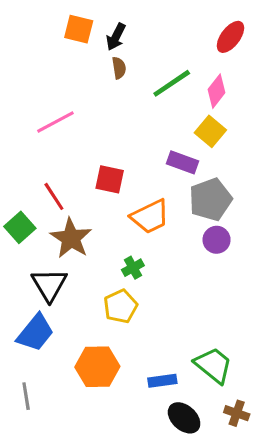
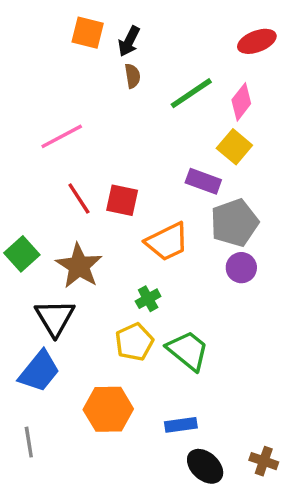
red ellipse: (230, 37) -> (257, 41), turned 32
red line: (54, 196) -> (79, 199), moved
green trapezoid: (213, 365) -> (188, 351), moved

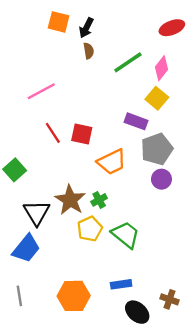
brown star: (79, 266) -> (70, 200), moved
orange hexagon: (108, 409) -> (74, 296), moved
brown cross: (264, 461) -> (170, 299), moved

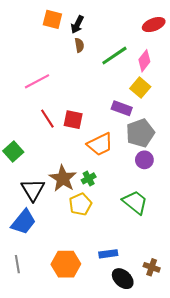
green trapezoid: (126, 235) -> (135, 202), moved

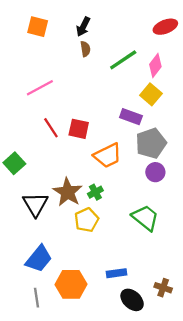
orange square: (52, 19) -> (38, 27), moved
blue trapezoid: (24, 222) -> (39, 259), moved
gray line: (17, 264) -> (37, 298), moved

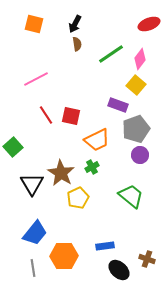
green cross: (95, 192) -> (92, 167), moved

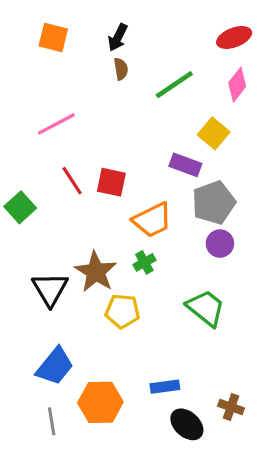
pink diamond: (140, 59) -> (237, 85), moved
green square: (13, 147) -> (20, 207), moved
yellow pentagon: (78, 198) -> (122, 311), turned 30

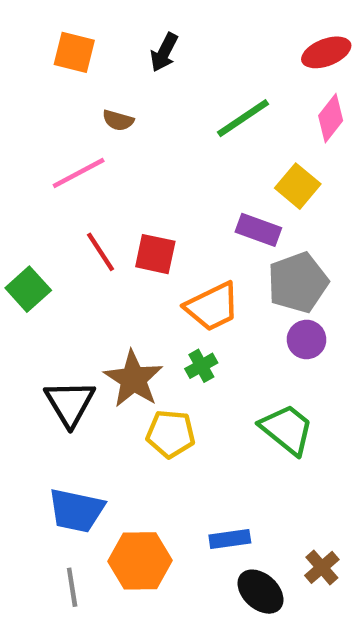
brown semicircle: (121, 69) -> (118, 120), moved, turned 115
blue trapezoid: (55, 366) -> (76, 510), turned 63
brown cross: (231, 407) -> (322, 567), turned 30

